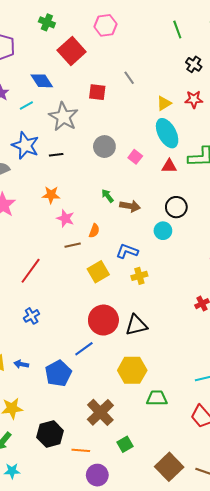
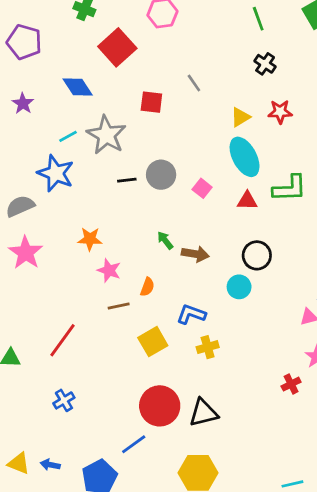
black cross: (194, 64) -> (265, 64), moved
cyan line: (26, 105) -> (68, 136), moved
black line: (56, 155) -> (127, 180), moved

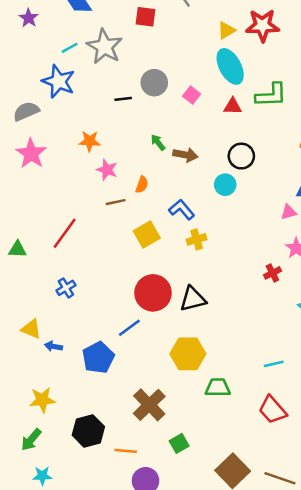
red star: (280, 112) -> (262, 25), size x1.5
black line: (127, 180) -> (123, 99), moved
blue L-shape: (191, 314) -> (182, 210), turned 30
yellow triangle: (19, 463) -> (31, 329), moved

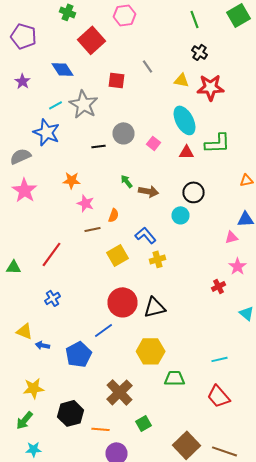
yellow triangle: (226, 30) -> (182, 80), moved, turned 42

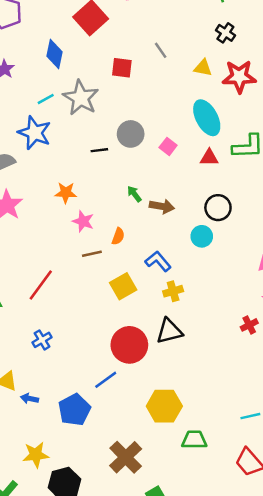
blue diamond: (62, 69) -> (54, 54), turned 45
black triangle: (154, 307) -> (169, 331), moved
yellow star: (34, 388) -> (36, 455), moved

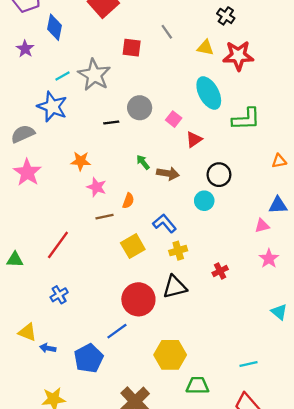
blue diamond: (54, 54) -> (55, 27), moved
red triangle: (209, 158) -> (194, 139), moved, turned -36
red cross: (249, 325) -> (220, 271), moved

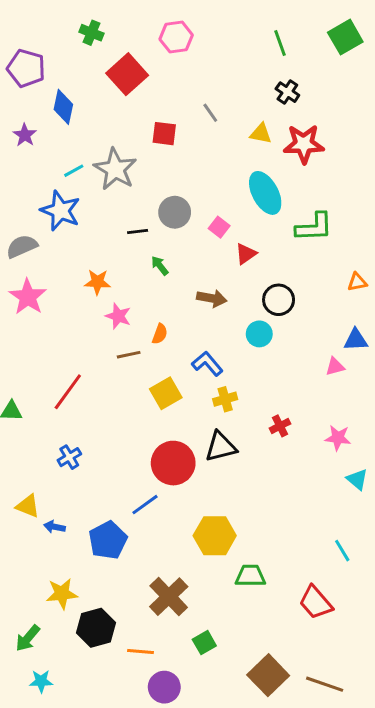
green arrow: (143, 162) -> (160, 266), moved
pink star: (269, 259) -> (338, 438), moved, turned -30
cyan line: (248, 364) -> (342, 551), moved, turned 72

